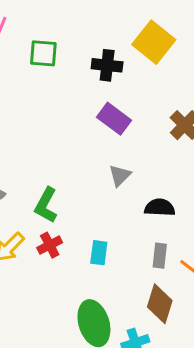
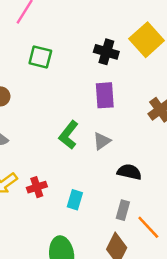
green square: (43, 53) -> (40, 57), moved
purple rectangle: (114, 119) -> (105, 95), turned 40
green L-shape: (46, 205) -> (69, 135), moved

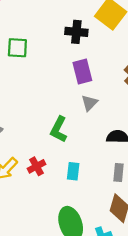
green L-shape: (69, 135) -> (59, 129), moved
gray triangle: (102, 141) -> (89, 103), moved

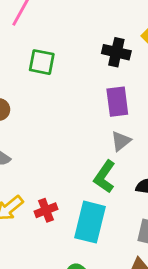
green L-shape: (59, 129) -> (105, 177), moved
cyan rectangle: (73, 171) -> (90, 222), size x1.8

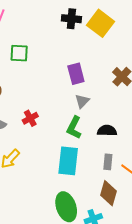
black cross: (116, 52) -> (71, 19), moved
red cross: (46, 210) -> (30, 118), moved

